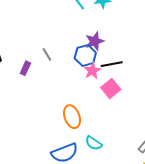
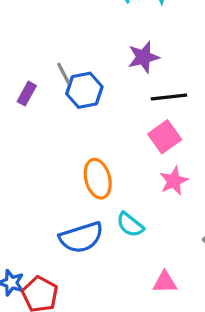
blue hexagon: (85, 55) -> (84, 90), moved
pink star: (92, 71) -> (174, 181), moved

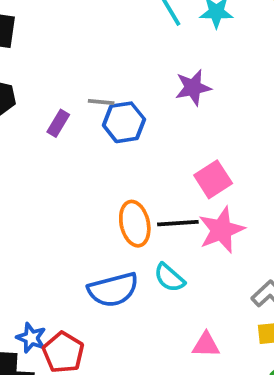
gray line: (64, 73) -> (101, 102), turned -60
black line: (169, 97) -> (178, 223), moved
pink star: (174, 181) -> (221, 230), size x1.4

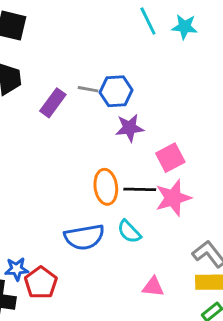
purple star: (193, 88) -> (130, 128), moved
blue hexagon: (124, 122) -> (116, 91), moved
purple rectangle: (58, 123) -> (53, 103), size x1.4
blue star: (31, 338) -> (17, 269), turned -30

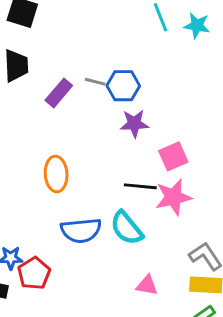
orange ellipse: (106, 187) -> (56, 174), moved
cyan semicircle: (129, 232) -> (127, 228), size x1.4

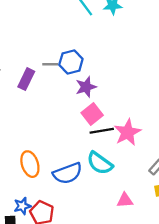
pink square: (173, 156) -> (92, 114), moved
orange ellipse: (56, 174) -> (30, 164), moved

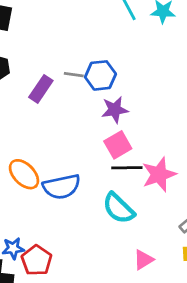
orange ellipse: (30, 164) -> (24, 174), moved, turned -35
blue semicircle: (68, 173) -> (62, 187), moved
pink triangle: (125, 200) -> (144, 260), turned -35

